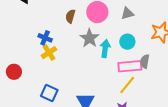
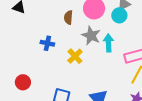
cyan circle: (127, 42) -> (119, 15), moved
yellow cross: (49, 53) -> (75, 56), moved

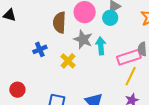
brown semicircle: (68, 17) -> (59, 22), size x1.5
blue cross: (47, 43) -> (40, 49), turned -32

